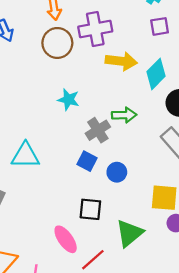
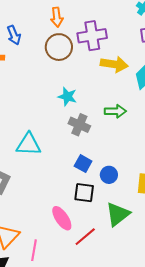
gray cross: (98, 130) -> (79, 125), moved, turned -35
blue square: (87, 161) -> (83, 164), moved
blue circle: (117, 172) -> (109, 175), moved

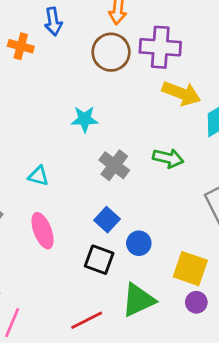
cyan star: (67, 97) -> (85, 119), moved, turned -30
cyan triangle: (29, 144) -> (38, 176), size x0.6
pink ellipse: (62, 218) -> (43, 231), moved

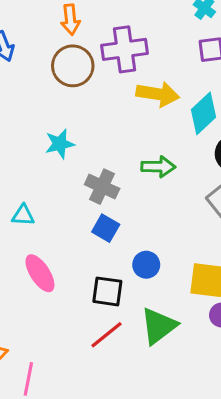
blue square: (107, 220) -> (106, 228), moved
red line: (87, 320) -> (106, 335), moved

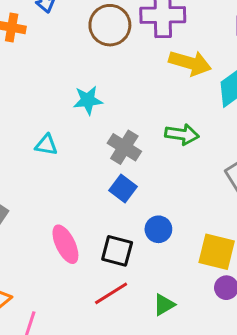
cyan triangle: (23, 215) -> (46, 145), moved
pink ellipse: (40, 273) -> (65, 244), moved
green triangle: (159, 326) -> (164, 305), moved, size x0.6

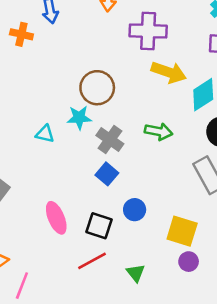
brown circle: (110, 25) -> (97, 88), moved
cyan star: (88, 100) -> (79, 118), moved
green triangle: (164, 305) -> (136, 273), turned -42

